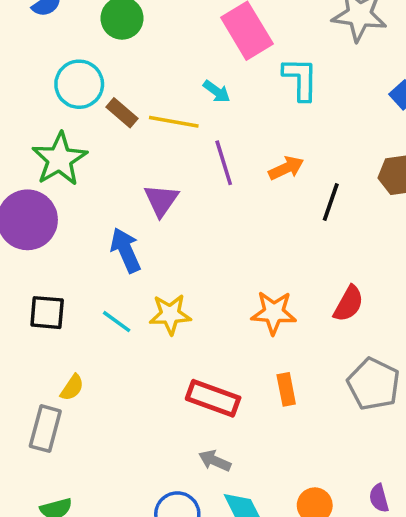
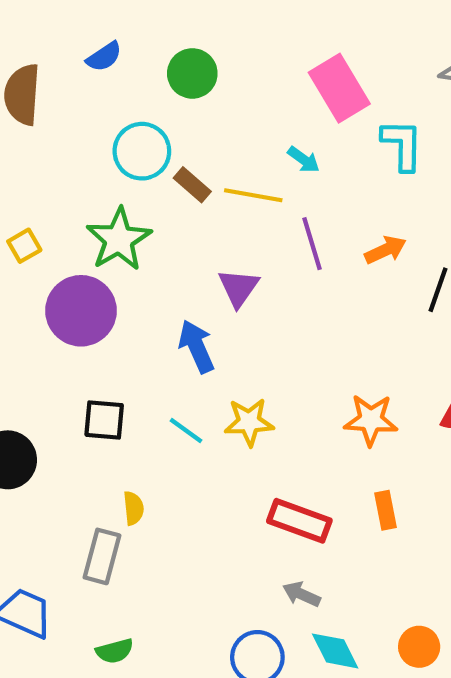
yellow semicircle: (72, 388) -> (133, 508), turned -40

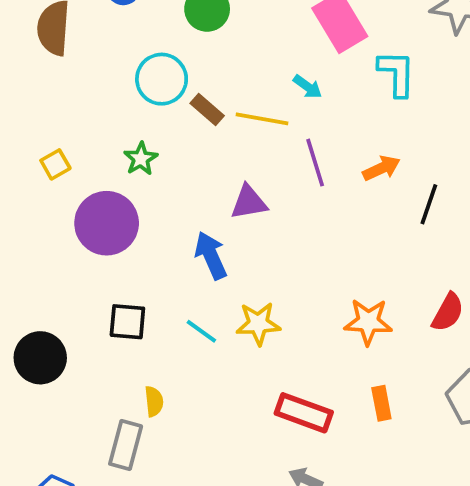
green star: (119, 239) -> (141, 159), size x0.6
purple triangle: (238, 288) -> (249, 202), turned 45

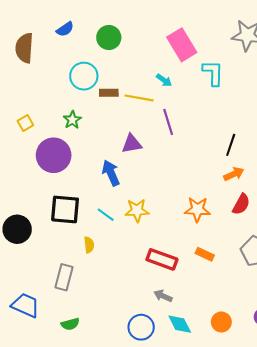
brown rectangle: (207, 109) -> (109, 93), turned -42
orange arrow: (381, 168) -> (234, 174), moved
black square: (127, 322) -> (65, 209), size x1.4
yellow semicircle: (154, 401) -> (89, 245), moved
orange rectangle: (381, 403) -> (205, 254), turned -54

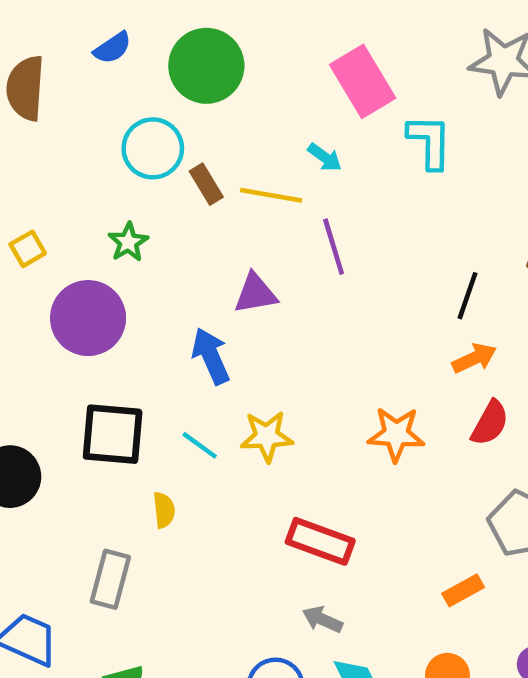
green circle: (109, 38) -> (206, 66), size x1.4
brown rectangle: (109, 93) -> (206, 184), turned 60
orange rectangle: (205, 254) -> (463, 590), moved, turned -54

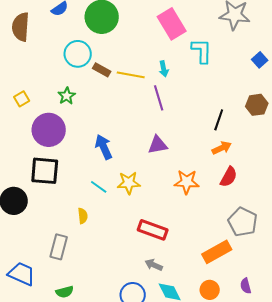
cyan arrow: (325, 157) -> (164, 69), moved, turned 42
brown rectangle: (206, 184) -> (102, 70), turned -30
purple triangle: (255, 293) -> (158, 145), moved
black square: (113, 434) -> (45, 171), moved
orange rectangle: (463, 590) -> (217, 252), size x1.6

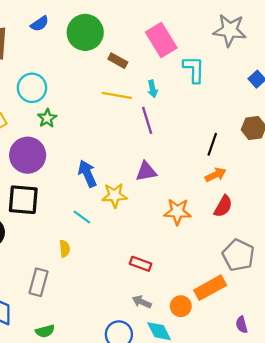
cyan circle: (78, 54) -> (32, 88), moved
brown rectangle: (102, 70) -> (118, 61), moved
yellow star: (129, 183) -> (115, 195), moved
red rectangle: (153, 230) -> (141, 264), size x0.7
orange circle: (210, 290) -> (181, 306), moved

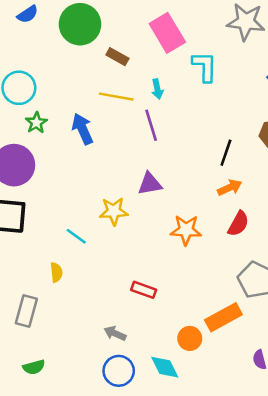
blue arrow: (87, 174) -> (82, 129), moved
gray arrow: (142, 302) -> (115, 333), moved

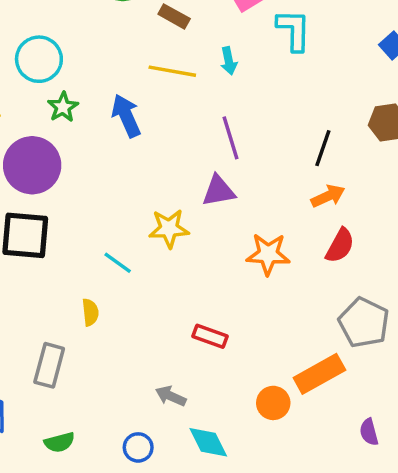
purple line: (151, 125) -> (230, 138), moved
cyan diamond: (165, 367) -> (208, 442), moved
blue circle: (119, 371) -> (138, 447), moved, size x0.7

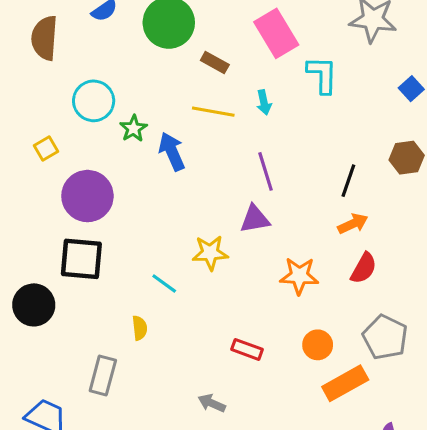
green star: (63, 107) -> (133, 129), moved
orange circle: (273, 403) -> (318, 345), moved

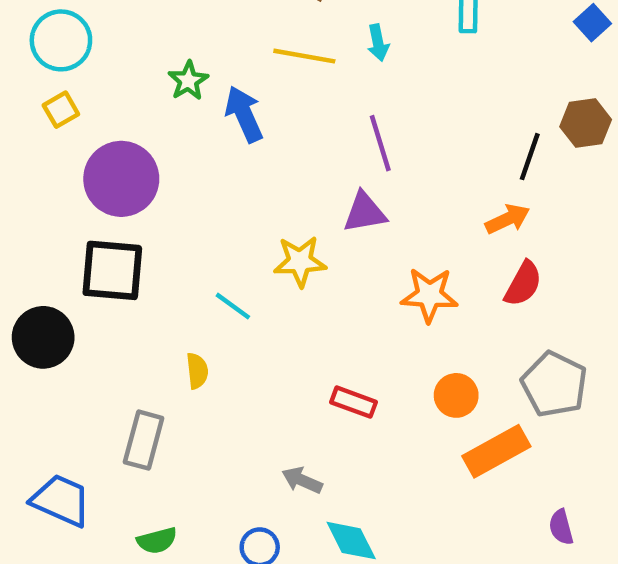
cyan circle: (94, 101) -> (61, 40), moved
black line: (348, 181) -> (530, 157), moved

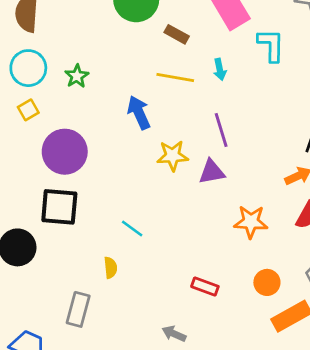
green star: (188, 81) -> (77, 76), moved
yellow star: (300, 261) -> (173, 156), moved

